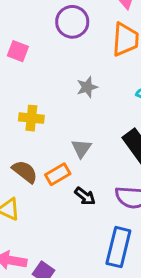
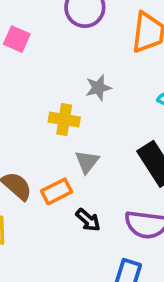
yellow cross: (31, 118) -> (64, 120), moved

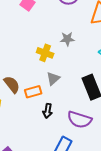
black arrow: (88, 220) -> (48, 111), turned 48

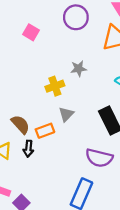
yellow cross: (45, 53) -> (55, 86), turned -35
black arrow: (48, 111) -> (28, 149), moved

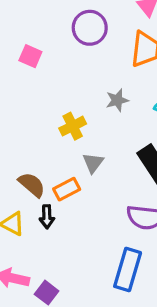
gray star: (79, 69) -> (117, 100), moved

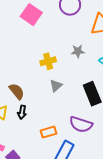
pink square: (30, 56) -> (31, 15), size x1.5
orange rectangle: (67, 189) -> (49, 132), moved

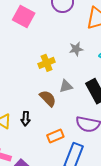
gray triangle: (56, 86) -> (66, 86), moved, turned 32
brown semicircle: (17, 91) -> (48, 98), moved

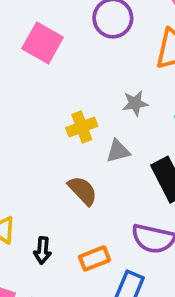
gray triangle: (66, 86) -> (118, 151), moved
black arrow: (26, 119) -> (42, 250), moved

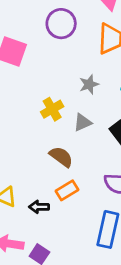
black arrow: (42, 250) -> (39, 207), turned 96
orange rectangle: (94, 258) -> (67, 190), moved

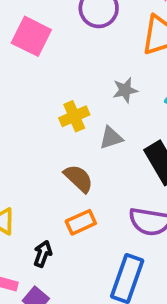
black arrow: (39, 207) -> (43, 254), moved, turned 102

